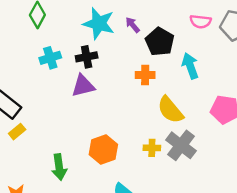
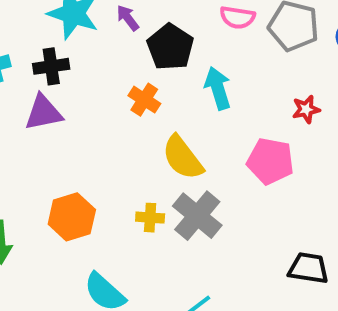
orange cross: (145, 75) -> (144, 100), turned 30

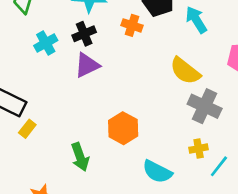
orange cross: (144, 100) -> (132, 25), moved
yellow cross: (150, 218) -> (199, 149), moved

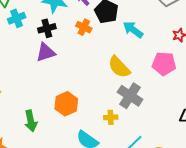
cyan arrow: (196, 20) -> (133, 30), turned -30
cyan cross: (46, 43) -> (17, 18), moved
yellow cross: (199, 149) -> (111, 117), moved

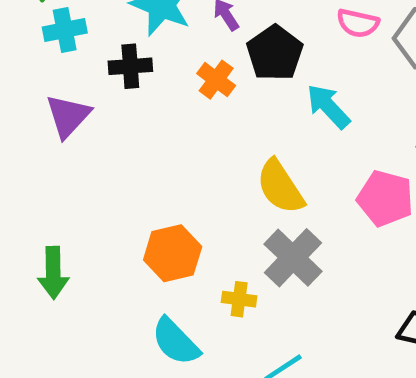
purple triangle: (46, 52) -> (68, 116), moved, turned -40
orange hexagon: (66, 104) -> (173, 253), moved

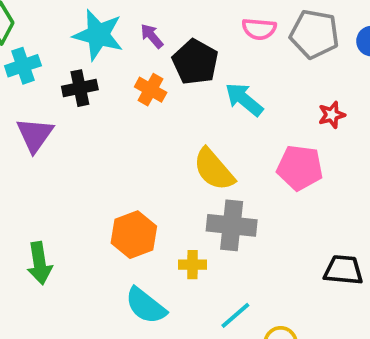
gray cross: (293, 258) -> (232, 225), turned -30

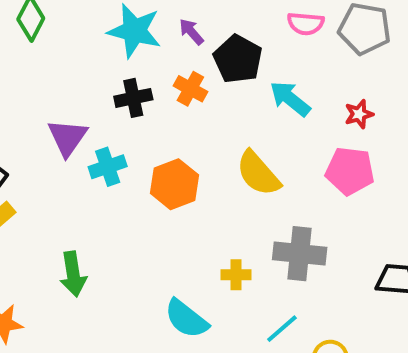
cyan cross: (23, 66) -> (108, 167), moved
black cross: (80, 88) -> (133, 98), moved
red star: (332, 115) -> (359, 114), moved
gray cross: (232, 225) -> (300, 254), moved
orange hexagon: (134, 235) -> (175, 184), moved

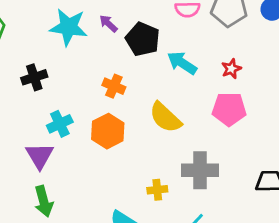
orange cross: (190, 89) -> (114, 86), moved
black cross: (133, 98) -> (34, 77), moved
purple triangle: (67, 138) -> (40, 156), moved

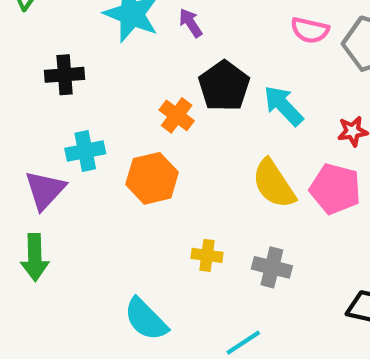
black pentagon: (143, 39) -> (224, 86), moved
yellow semicircle: (165, 117) -> (274, 184), moved
gray cross: (200, 170) -> (272, 267), size x0.7
yellow cross: (157, 190) -> (207, 255), moved

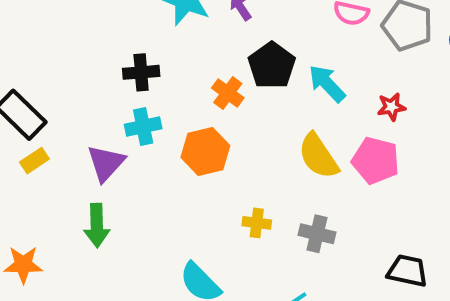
black cross: (65, 75) -> (141, 72), moved

